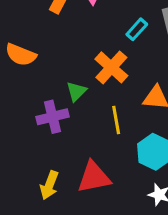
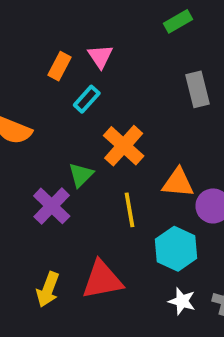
cyan rectangle: (137, 29) -> (87, 99), moved
purple cross: (53, 117) -> (52, 206), turned -32

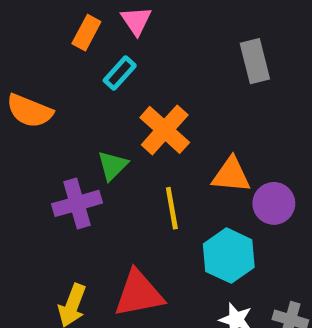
purple cross: (52, 206) -> (77, 203), turned 30

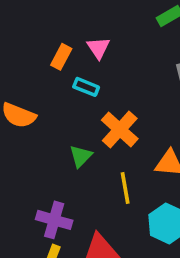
cyan rectangle: (120, 73) -> (86, 87), turned 70
purple cross: (77, 203) -> (54, 220), moved, turned 32

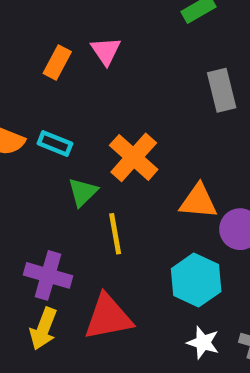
cyan rectangle: (86, 87) -> (55, 144), moved
yellow line: (125, 188) -> (115, 234), moved

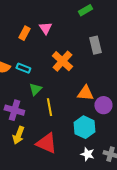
orange cross: (134, 157) -> (62, 61), moved
purple cross: (48, 275) -> (14, 110), moved
red triangle: (108, 317) -> (46, 143), turned 35
yellow arrow: (43, 329) -> (18, 135), moved

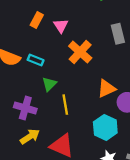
pink triangle: (45, 28) -> (61, 26), moved
orange triangle: (85, 93) -> (106, 89), turned -30
yellow arrow: (18, 135) -> (30, 137), turned -144

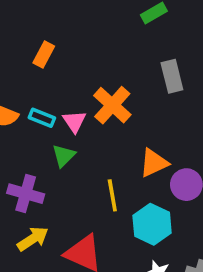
pink triangle: (61, 26) -> (74, 121), moved
yellow line: (65, 105) -> (112, 195), moved

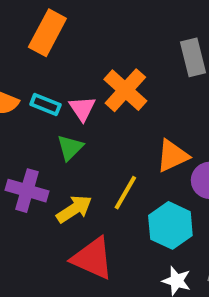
orange rectangle: (44, 55) -> (47, 33), size x1.5
yellow line: (112, 195) -> (125, 193), turned 40
yellow arrow: (33, 239) -> (74, 209), moved

